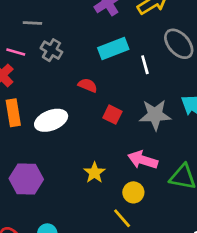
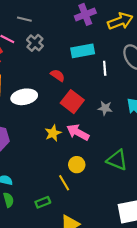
red square: (112, 115) -> (72, 102), size x1.5
gray star: (155, 115) -> (105, 108), size x0.6
pink arrow: (143, 160) -> (78, 132), moved
yellow star: (94, 173) -> (53, 133), moved

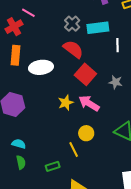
gray cross: (35, 43) -> (72, 24), moved
red semicircle: (58, 75) -> (73, 49), size x1.5

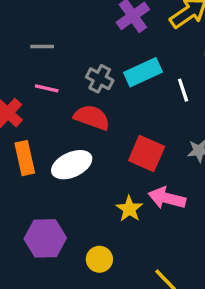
pink line: (28, 13) -> (47, 88), moved
red semicircle: (73, 49) -> (92, 117), moved
yellow circle: (86, 133) -> (99, 259), moved

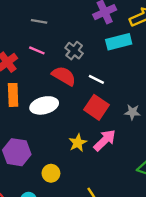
cyan rectangle: (143, 72) -> (119, 42), moved
white line: (183, 90) -> (96, 79), moved, turned -56
pink arrow: (167, 198) -> (105, 140), turned 110

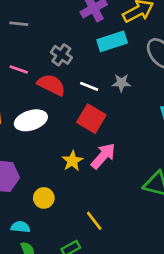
pink line: (37, 50) -> (19, 70), moved
gray star: (132, 112) -> (121, 83), moved

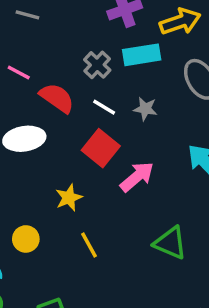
gray cross: (61, 55) -> (97, 65), moved
pink arrow: (103, 156) -> (137, 177), moved
yellow line: (94, 221) -> (89, 245), moved

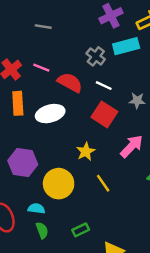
gray star: (145, 109) -> (137, 101), moved
pink arrow: (137, 177) -> (132, 146), moved
yellow circle: (26, 239) -> (59, 184), size x1.6

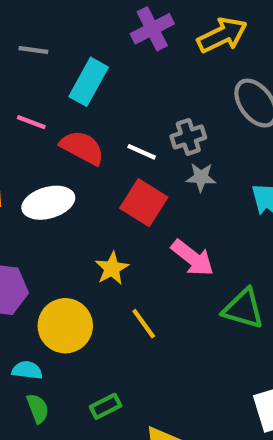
cyan rectangle: (126, 46) -> (89, 82), moved, turned -45
gray cross: (96, 56) -> (188, 137), moved, turned 36
pink arrow: (132, 146) -> (193, 258), turned 85

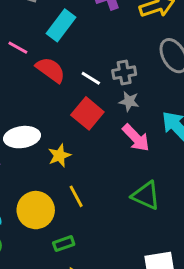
white ellipse: (48, 203) -> (22, 137), moved
pink arrow: (193, 258) -> (136, 138), moved
yellow circle: (65, 326) -> (36, 210), moved
green rectangle: (106, 406) -> (64, 244), moved

